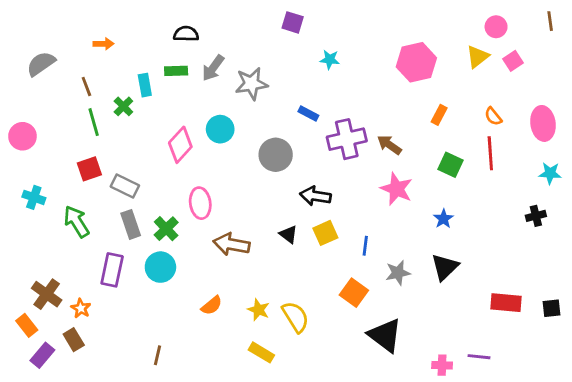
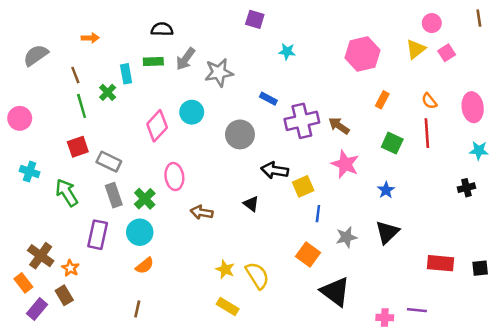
yellow square: (325, 233) -> (303, 186), moved
brown arrow: (232, 244) -> (202, 212), size x0.7
orange semicircle: (212, 305) -> (145, 266), moved

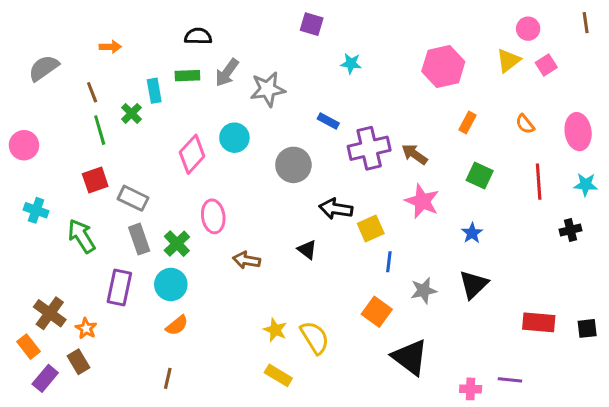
red line: (427, 133) -> (539, 182), moved

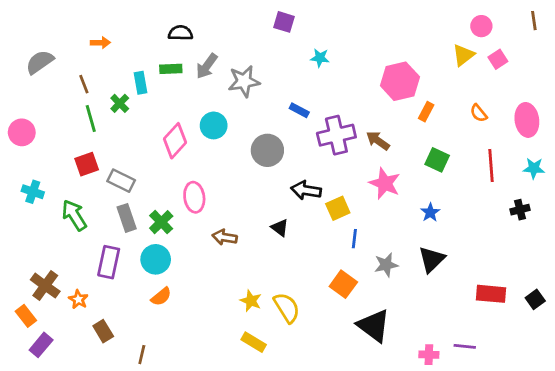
pink hexagon: (443, 67) -> (400, 81), moved
black square: (587, 328) -> (535, 299), turned -30
brown rectangle: (78, 362) -> (103, 331), moved
brown line: (168, 378) -> (142, 355), moved

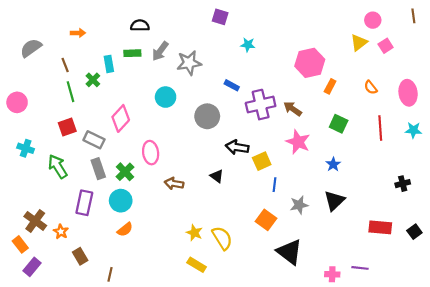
pink diamond: (175, 141) -> (121, 118), moved
black cross: (520, 210) -> (403, 184), moved

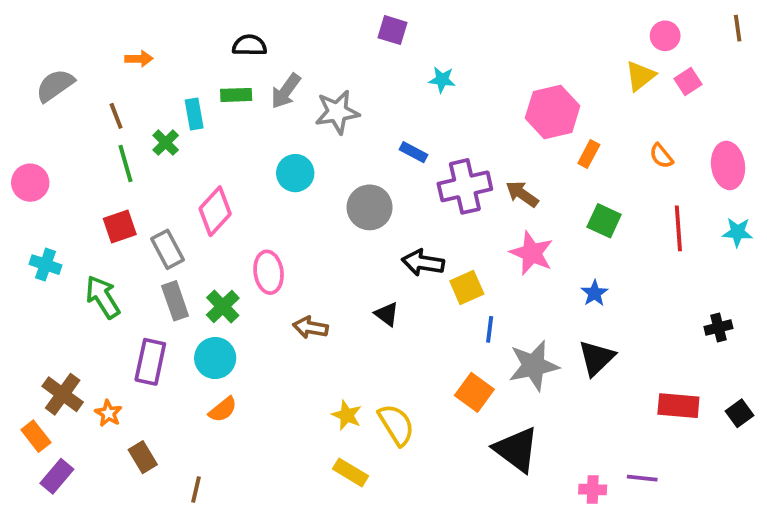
gray rectangle: (94, 140) -> (167, 249), turned 36
gray star: (299, 205) -> (534, 366), size x1.5

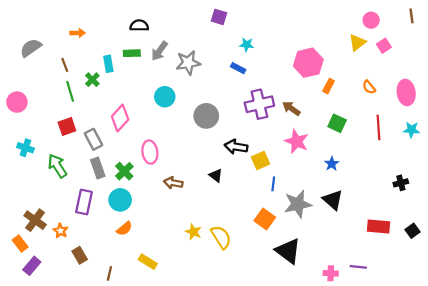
blue rectangle: (413, 152) -> (238, 68), moved
black triangle: (596, 358) -> (333, 200), turned -35
yellow rectangle: (351, 472) -> (148, 262), moved

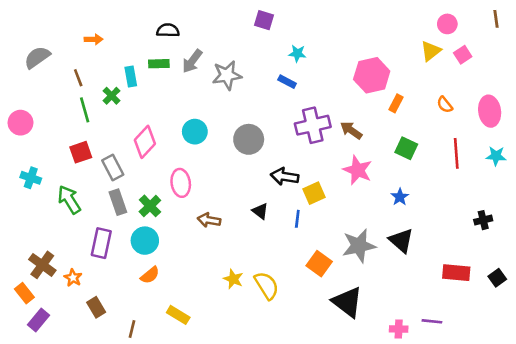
cyan circle: (165, 97) -> (195, 132), moved
blue line: (273, 184) -> (297, 219), moved

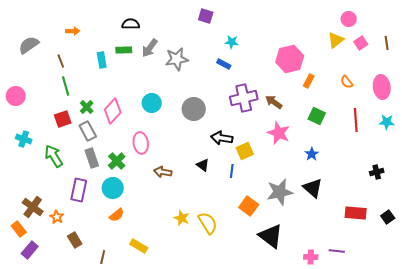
brown line: (496, 19) -> (387, 43), moved
green cross: (112, 96) -> (87, 107), moved

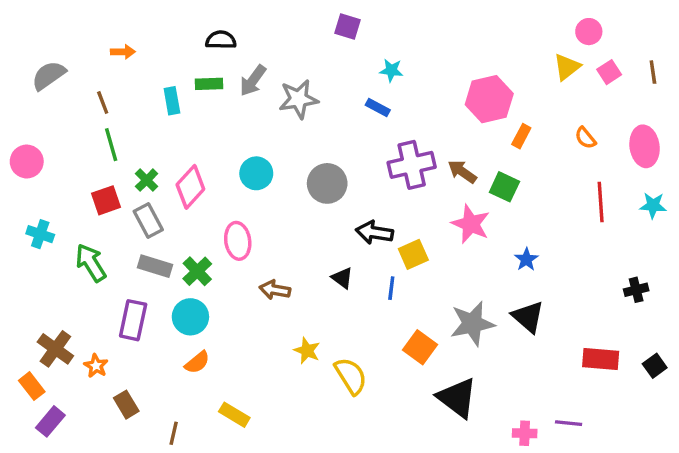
green square: (317, 116) -> (504, 187), moved
gray rectangle: (92, 158) -> (155, 266), turned -54
yellow star: (182, 218) -> (307, 351), moved

